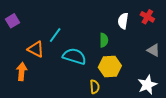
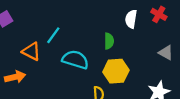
orange arrow: (22, 72) -> (15, 77), turned 72

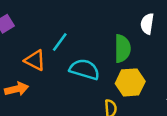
green semicircle: (109, 41) -> (122, 49), size x1.5

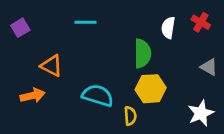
cyan line: (60, 42) -> (85, 22), moved, turned 54
cyan semicircle: (85, 69) -> (98, 96), moved

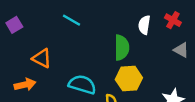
cyan line: (85, 22) -> (72, 20), turned 30
gray triangle: (209, 67) -> (181, 50), moved

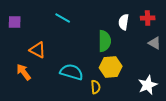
red cross: (173, 20) -> (148, 18), turned -32
purple square: (14, 25) -> (15, 22), turned 32
orange arrow: (25, 85) -> (24, 72), turned -114

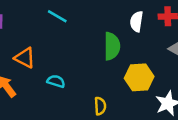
yellow hexagon: (111, 67) -> (139, 77), moved
cyan semicircle: (72, 72) -> (56, 81), moved, size x0.6

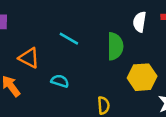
cyan line: (57, 16) -> (69, 39), moved

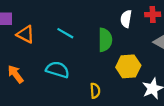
orange triangle: (29, 58) -> (26, 34), moved
cyan semicircle: (60, 81) -> (58, 70), size x1.5

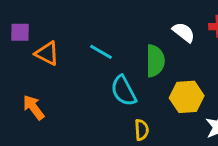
white semicircle: (126, 19) -> (184, 32), turned 119
cyan semicircle: (58, 70) -> (124, 91), moved, turned -135

